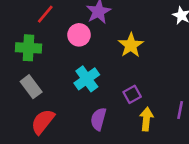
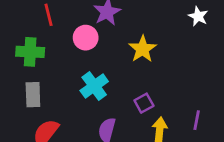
red line: (45, 14) -> (49, 15), turned -54
gray rectangle: (31, 87) -> (33, 95), turned 35

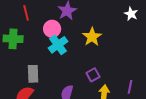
cyan cross: (94, 86) -> (58, 45), moved
gray rectangle: (33, 95) -> (33, 74), moved

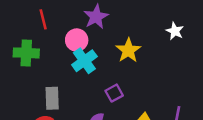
white star: (131, 14) -> (175, 31), moved
purple square: (93, 75) -> (114, 93), moved

